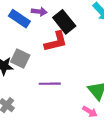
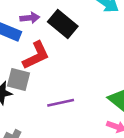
red L-shape: (56, 42) -> (36, 55), moved

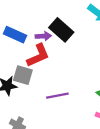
purple arrow: (30, 18) -> (43, 36), moved

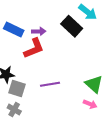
black rectangle: (61, 30) -> (72, 26), moved
gray square: (23, 75) -> (17, 88), moved

